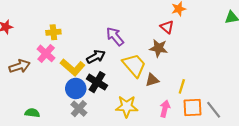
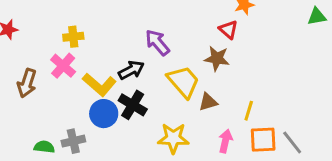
brown arrow: (19, 66) -> (27, 83), turned 126
gray cross: (79, 109) -> (73, 141), moved, turned 35

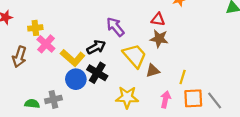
red triangle: (228, 29) -> (158, 19), moved, turned -32
yellow cross: (73, 37) -> (35, 28), moved

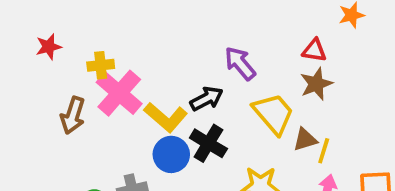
brown star: (159, 39) -> (316, 84), turned -30
pink cross: (46, 44) -> (119, 93), size x1.4
yellow line: (183, 77) -> (324, 151), moved

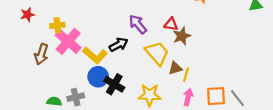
red triangle: (314, 50) -> (171, 24), moved
black cross: (208, 143) -> (114, 84), moved

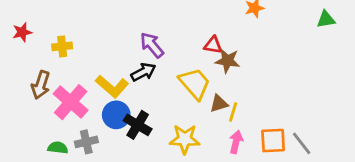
purple arrow: (138, 24) -> (152, 45), moved
brown star: (182, 36) -> (227, 61), turned 30
pink cross: (68, 41) -> (71, 102), moved

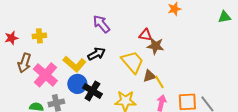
red star: (22, 32) -> (11, 38), moved
purple arrow: (152, 45) -> (101, 24), moved
yellow line: (233, 112) -> (159, 82), turned -48

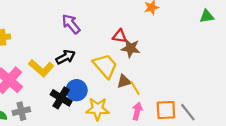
blue circle: (77, 84) -> (77, 90), moved

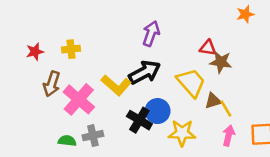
purple arrow: (71, 24) -> (151, 34), turned 60
black arrow: (66, 57) -> (145, 72), size x1.4

